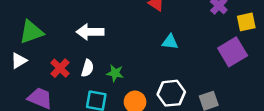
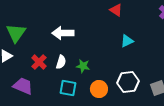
green triangle: (31, 32) -> (16, 33), turned -35
cyan triangle: (170, 42) -> (127, 41), turned -32

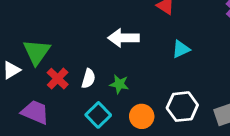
green triangle: (16, 33) -> (37, 52), moved
white arrow: (63, 33) -> (123, 38), moved
cyan square: (68, 88) -> (98, 115), turned 36

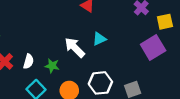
white arrow: (123, 38) -> (75, 47), moved, turned 45

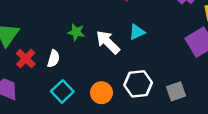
green star: (52, 66) -> (76, 32), moved

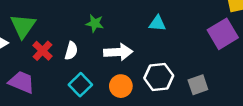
cyan triangle: (137, 32) -> (157, 23), turned 30
white arrow: (108, 42) -> (118, 52), moved, turned 132

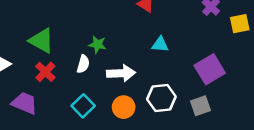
green triangle: (23, 26) -> (41, 41), moved, turned -36
purple square: (223, 34) -> (210, 69), moved
white semicircle: (71, 51) -> (83, 64), moved

